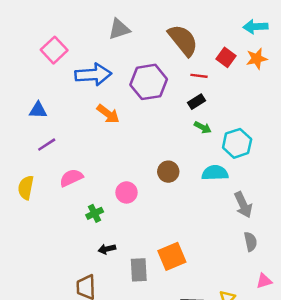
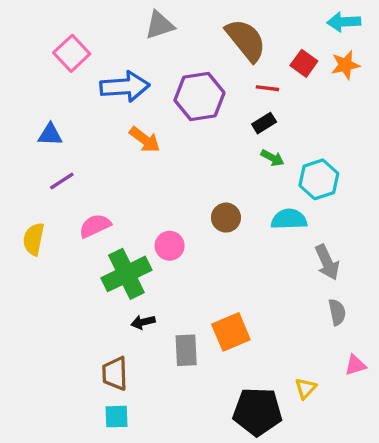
green cross: (95, 213) -> (126, 274), size x2.0

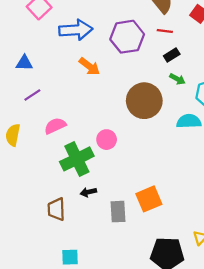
red line: (267, 88) -> (165, 31), moved
brown circle: (226, 218) -> (144, 101), moved, size x1.8
brown trapezoid: (115, 373) -> (56, 209), moved

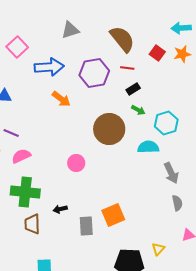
purple line: (32, 95) -> (11, 133), moved, turned 56
pink semicircle: (55, 126) -> (21, 156), moved
green cross: (77, 159) -> (25, 192), moved, turned 32

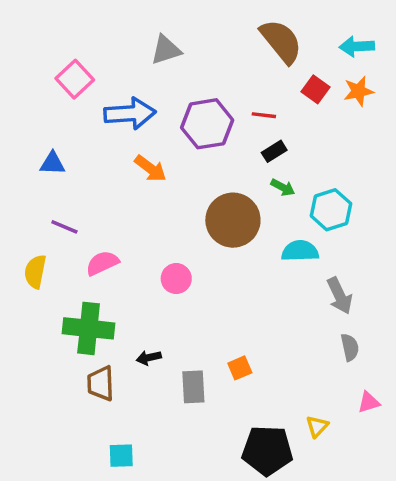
brown semicircle: (122, 39) -> (281, 41), moved
pink semicircle: (21, 156) -> (102, 263), moved
orange square: (113, 215) -> (240, 368), size x0.6

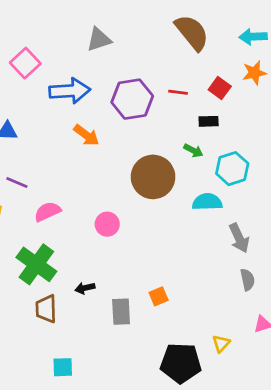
red square: (315, 89) -> (220, 88), moved
black rectangle: (274, 151) -> (209, 121), moved, turned 30
green cross: (89, 328) -> (36, 264), turned 30

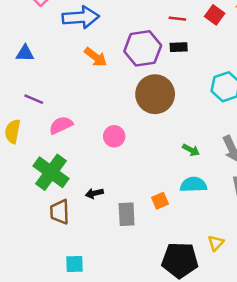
purple hexagon: (132, 99) -> (143, 48), moved
black rectangle: (209, 121) -> (179, 47), moved
green arrow: (193, 151) -> (191, 150), moved
cyan semicircle: (207, 202) -> (193, 185), moved

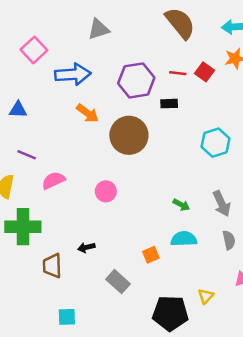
red line: (177, 19) -> (178, 73), moved
purple hexagon: (143, 48) -> (136, 80), moved
brown circle: (155, 94) -> (129, 135), moved
green cross: (51, 172) -> (23, 227), moved, turned -36
gray rectangle: (127, 214) -> (118, 282), moved, turned -45

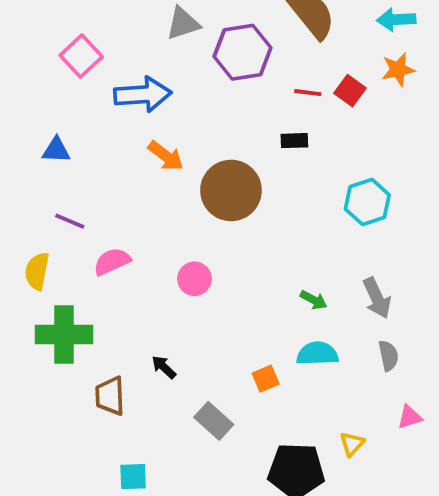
purple hexagon: (136, 80) -> (243, 52), moved
black arrow: (86, 247) -> (164, 367), turned 56

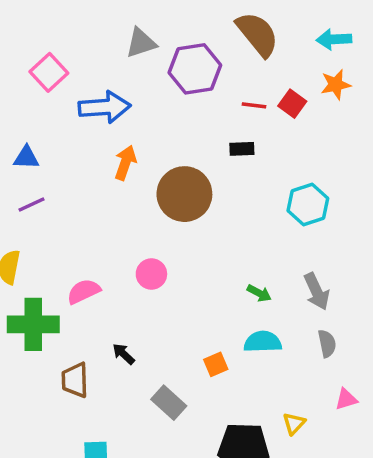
orange arrow: (166, 156) -> (125, 163), turned -108
purple line: (70, 221) -> (31, 204), moved, turned -48
pink semicircle: (112, 261) -> (84, 291), moved

